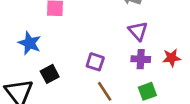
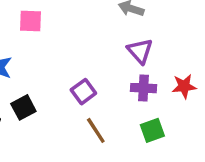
purple square: (95, 62) -> (83, 92), turned 36

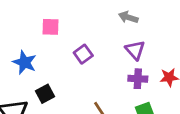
purple square: (83, 92) -> (83, 54), moved

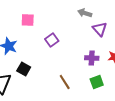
purple triangle: (135, 50) -> (100, 29), moved
black square: (45, 94) -> (24, 69), turned -32

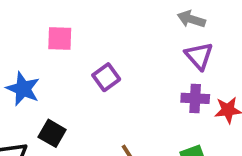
gray arrow: (85, 13) -> (191, 19), moved
purple cross: (92, 58) -> (195, 98), moved

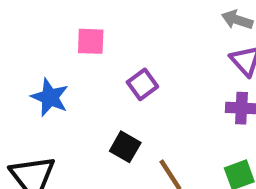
black square: (52, 133) -> (125, 147), moved

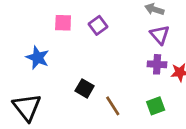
purple square: (142, 84) -> (98, 25), moved

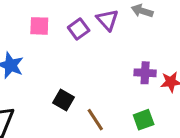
purple triangle: (160, 35) -> (107, 20), moved

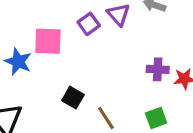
pink square: (39, 26) -> (48, 41), moved, size x1.4

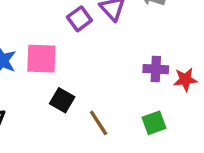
pink square: (48, 41) -> (41, 59), moved

